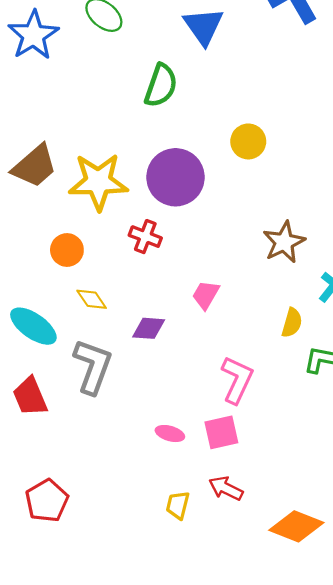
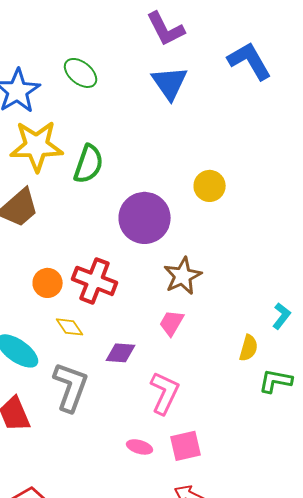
green semicircle: (161, 86) -> (89, 164), moved
yellow star: (98, 182) -> (37, 146), moved
red cross: (145, 237) -> (95, 281), moved, size x1.5
brown star: (284, 242) -> (183, 276), moved
pink L-shape: (237, 380) -> (165, 393), moved

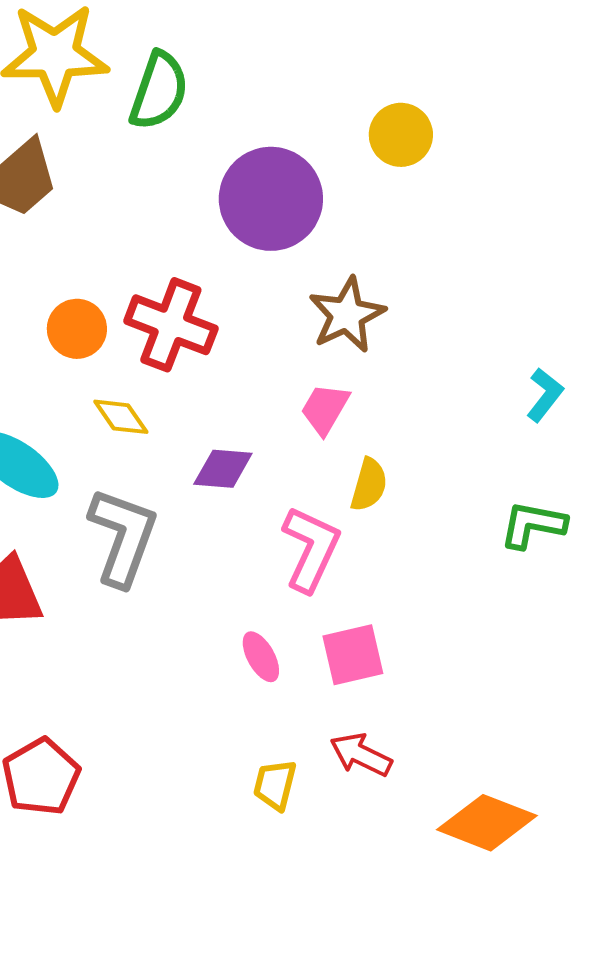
yellow semicircle: (249, 348) -> (369, 485), moved
pink ellipse: (140, 447) -> (261, 657), turned 45

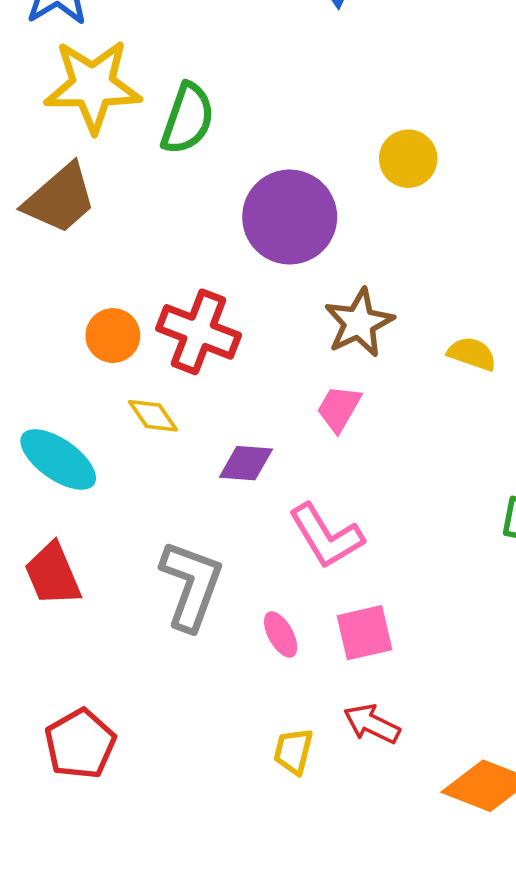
yellow semicircle: (369, 485) -> (472, 354), moved, turned -87
gray L-shape: (123, 537) -> (191, 585), moved
pink L-shape: (311, 549) -> (326, 536), turned 124

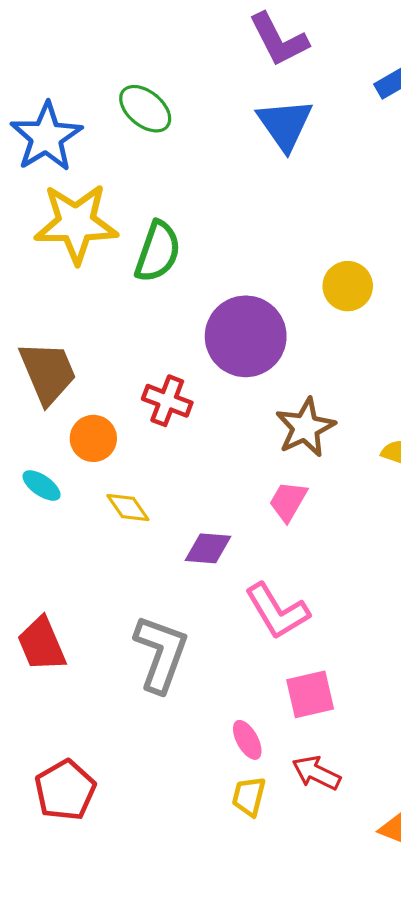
brown trapezoid: (60, 199) -> (48, 372), moved, turned -72
red cross: (199, 332) -> (167, 401), moved, size x0.7
cyan ellipse: (58, 459) -> (42, 486), moved, size x0.6
pink ellipse: (281, 634) -> (247, 740), moved

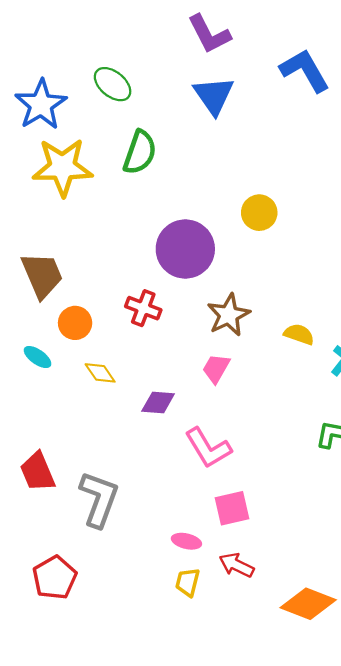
green semicircle: (158, 252) -> (140, 152), moved
red cross: (167, 401) -> (143, 308), moved
gray L-shape: (161, 654) -> (99, 499), moved
pink ellipse: (247, 740) -> (186, 541), turned -48

